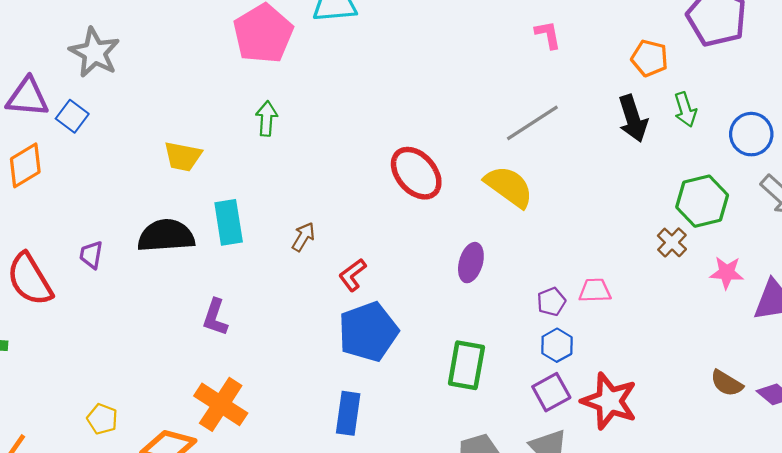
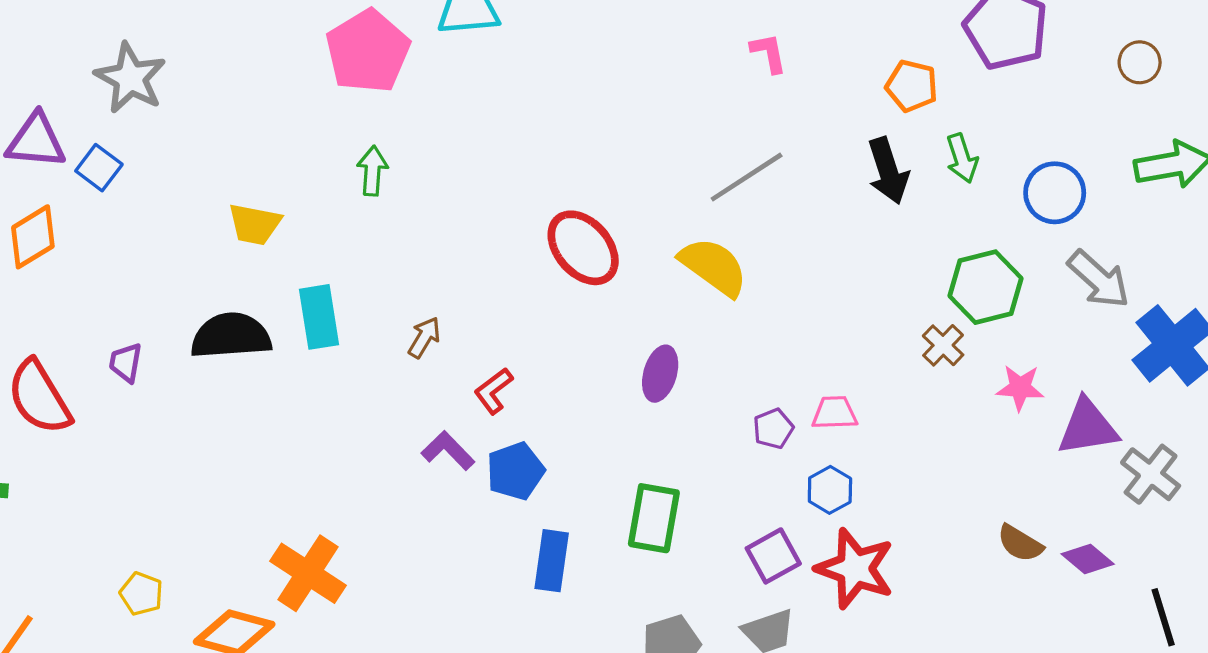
purple L-shape: (215, 317) -> (448, 451), moved, turned 117
blue pentagon: (368, 332) -> (515, 471), size x0.7
blue hexagon: (557, 345) -> (830, 490), moved
blue rectangle: (348, 413) -> (552, 561), moved

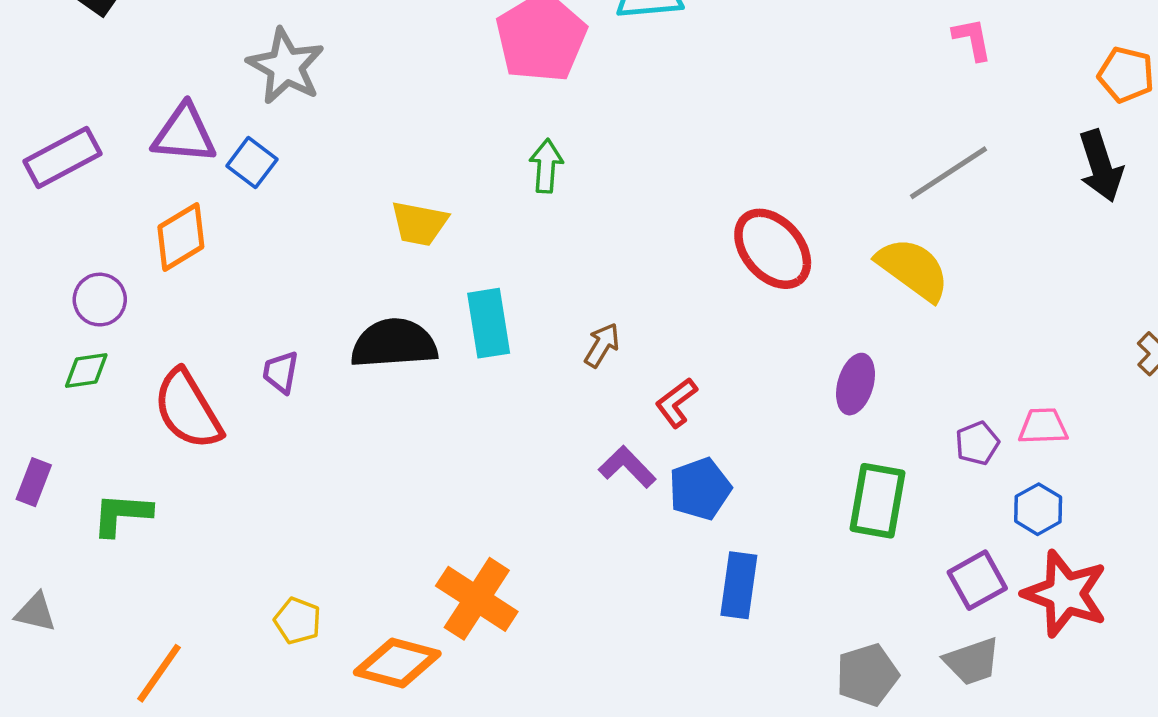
green rectangle: (654, 518) -> (877, 501), moved

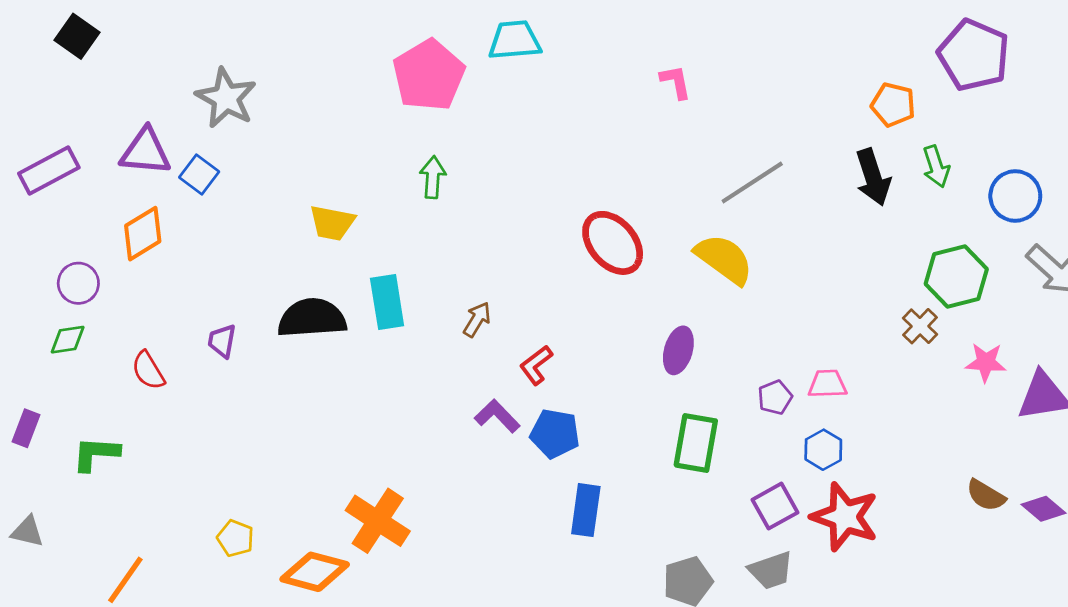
pink L-shape: (972, 39) -> (676, 82), moved
red semicircle: (188, 409) -> (148, 370), size x0.6
blue pentagon: (700, 489) -> (555, 434), turned 30

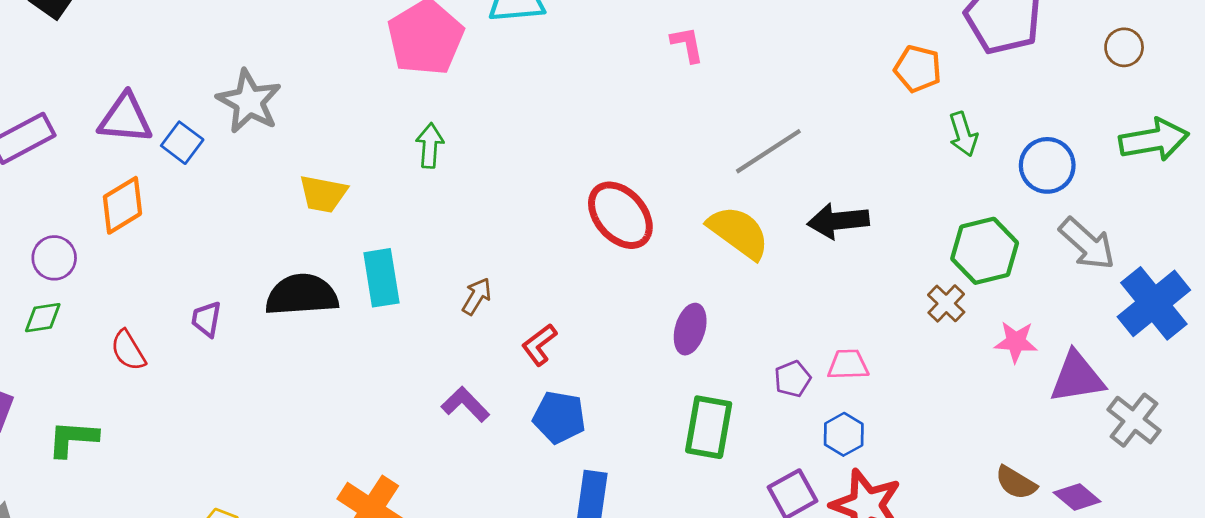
gray star: (226, 98) -> (249, 101), moved
black arrow: (873, 177) -> (838, 221), moved, turned 102
purple L-shape: (497, 416) -> (465, 404), moved

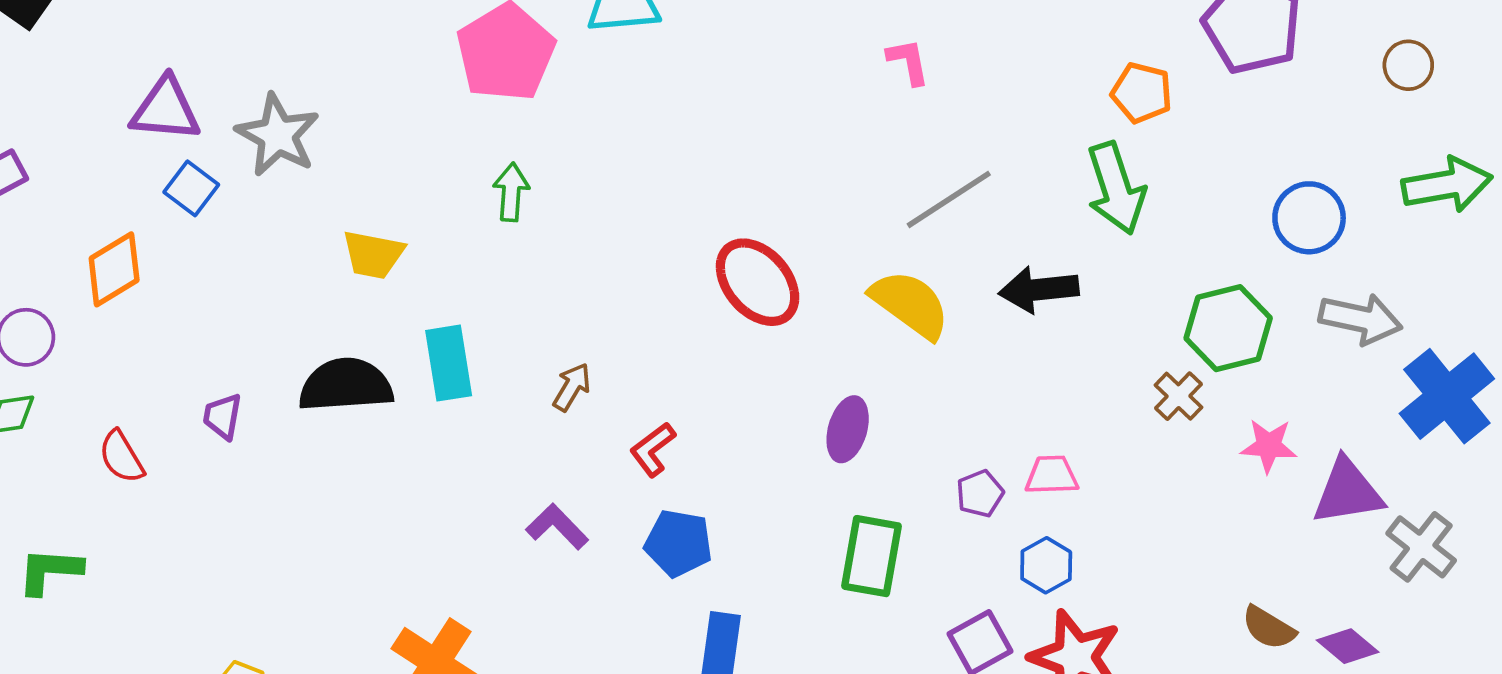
pink L-shape: (687, 44) -> (908, 62), moved
purple triangle: (125, 118) -> (166, 109), moved
green arrow: (963, 134) -> (1116, 188), moved, size x1.6
gray arrow: (1087, 244) -> (1361, 319), turned -30

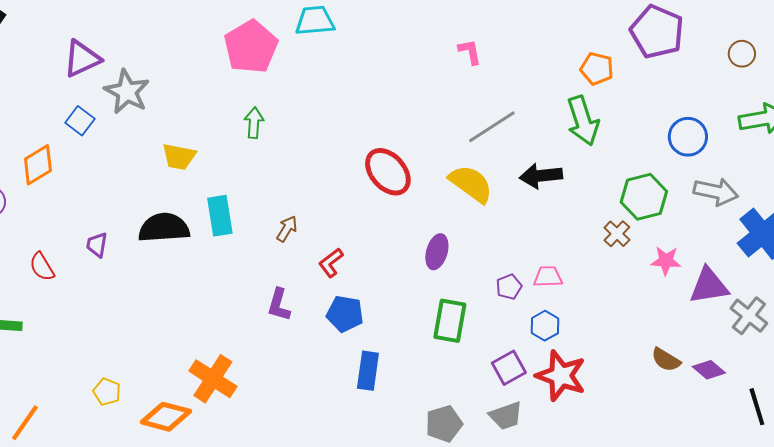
purple triangle: (166, 109) -> (82, 59), moved, turned -30
purple L-shape: (557, 527) -> (279, 305), turned -120

